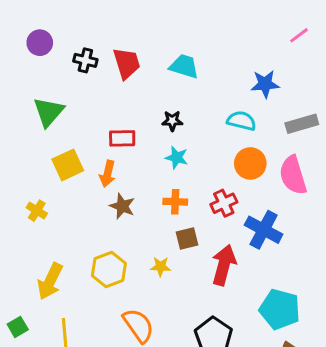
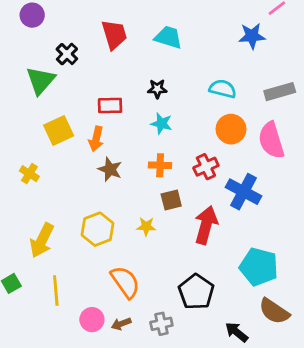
black cross: (85, 60) -> (67, 54), moved, turned 30
blue star: (265, 84) -> (252, 36), moved

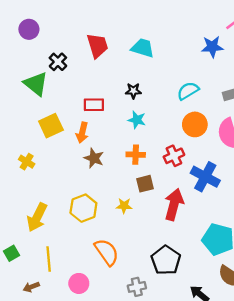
green triangle: (40, 80) -> (36, 84), turned -32
cyan semicircle: (223, 89) -> (188, 91), turned -45
brown arrow: (121, 324) -> (31, 287), moved

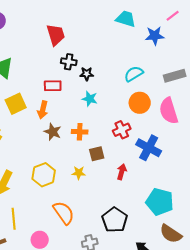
cyan trapezoid: (143, 48) -> (126, 19), moved
black cross: (58, 62) -> (69, 62), moved, turned -35
orange cross: (136, 155) -> (80, 132), moved
red arrow: (174, 205) -> (122, 172), size x0.6

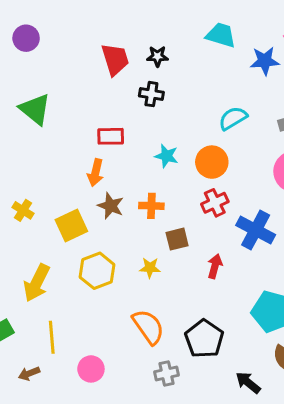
black cross: (69, 62) -> (151, 94), moved
black star: (87, 74) -> (157, 56), moved
orange circle: (140, 103) -> (212, 162), moved
yellow square: (16, 104) -> (71, 225), moved
orange semicircle: (64, 213) -> (148, 327), moved

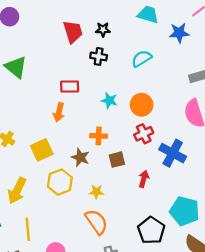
cyan semicircle: (233, 118) -> (142, 59), moved
brown star: (111, 206) -> (80, 157), moved
yellow star: (150, 268) -> (96, 192), moved
black pentagon: (204, 339) -> (151, 230), moved

